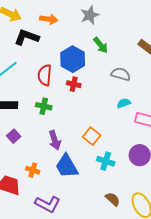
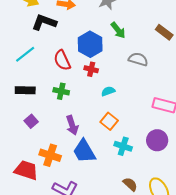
red semicircle: (45, 75) -> (62, 60), turned -30
cyan semicircle: (124, 103) -> (108, 91), moved
orange cross: (33, 170) -> (50, 155), size x1.5

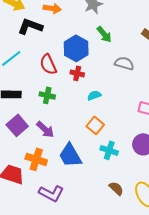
purple square: (31, 121) -> (17, 125), size x1.5
purple arrow: (72, 125) -> (45, 129), moved, turned -30

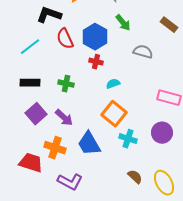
red semicircle: (48, 64) -> (65, 39), moved
orange square: (95, 125) -> (114, 114), size x1.4

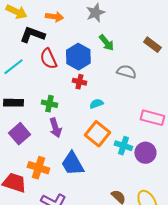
purple arrow: (64, 118) -> (55, 128), moved, turned 30
cyan cross: (128, 139) -> (123, 146), moved

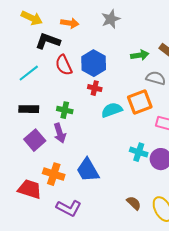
green arrow: (106, 43) -> (140, 55), moved, turned -60
gray semicircle: (126, 72) -> (156, 78), moved
cyan semicircle: (96, 104) -> (112, 110), size x1.5
purple arrow: (55, 128) -> (60, 133), moved
orange square: (97, 134) -> (140, 102), moved, turned 30

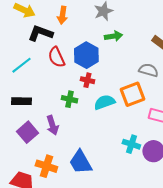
orange arrow: (70, 23) -> (62, 15), turned 90
green arrow: (140, 55) -> (113, 36), moved
green cross: (65, 110) -> (69, 99), moved

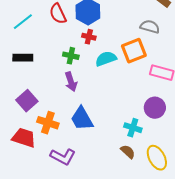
purple arrow: (52, 125) -> (71, 82), moved
purple square: (27, 132) -> (27, 101), moved
cyan cross: (131, 144) -> (133, 128), moved

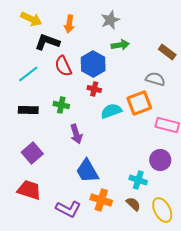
green cross: (71, 56) -> (61, 105), moved
orange cross: (48, 123) -> (101, 200), moved

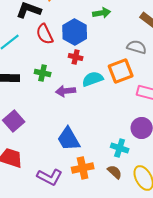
purple arrow: (76, 134) -> (66, 91), moved, turned 102
orange cross: (101, 200) -> (83, 168), turned -30

